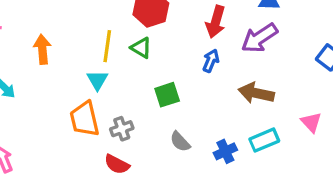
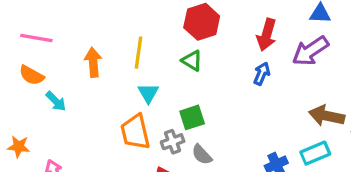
yellow line: (107, 46) -> (139, 53), moved
brown arrow: (256, 93) -> (327, 116), moved
green square: (167, 95) -> (192, 117), moved
gray semicircle: (180, 142) -> (202, 155), moved

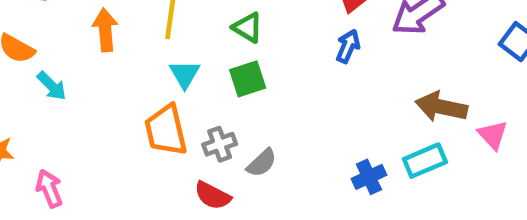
green square: (192, 117) -> (248, 79), moved
gray semicircle: (202, 155) -> (262, 163), turned -90

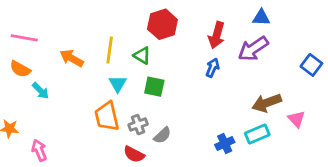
green triangle: (248, 28) -> (142, 55), moved
orange arrow: (105, 30) -> (72, 58), turned -55
green square: (248, 79) -> (154, 87), turned 30
brown arrow: (441, 107) -> (267, 103), turned -32

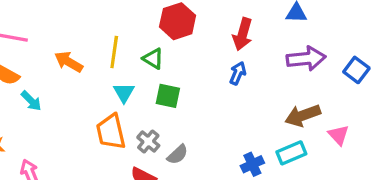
purple arrow: (253, 49) -> (306, 59), moved, turned -152
gray cross: (138, 125) -> (148, 142), turned -30

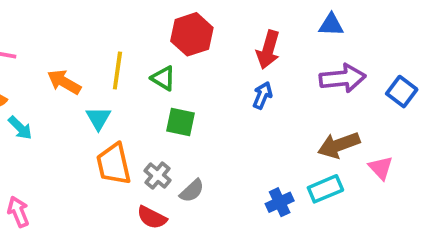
cyan triangle: (124, 93) -> (98, 118), moved

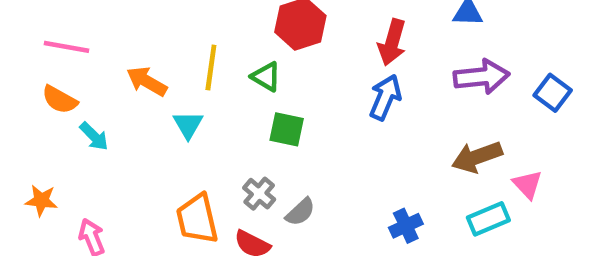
blue arrow: (262, 95) -> (385, 97), size x1.4
orange trapezoid: (114, 164) -> (197, 219), moved
cyan rectangle: (325, 189) -> (488, 219), moved

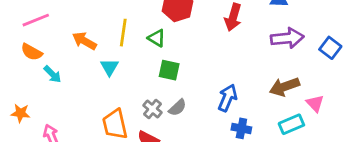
pink line: (67, 47) -> (36, 20), turned -32
blue arrow: (385, 97) -> (228, 98), moved
gray semicircle: (300, 212) -> (177, 108), moved
blue cross: (406, 226) -> (241, 128), turned 36

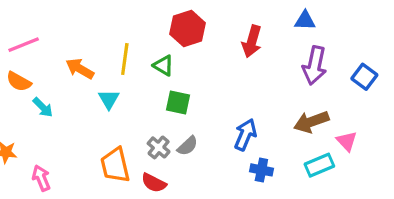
purple arrow: (287, 38) -> (315, 65), turned 108

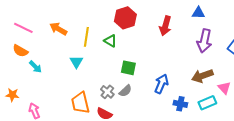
pink line: (24, 45) -> (23, 28), turned 48
orange arrow: (80, 69) -> (58, 29), moved
green square: (178, 102) -> (128, 68), moved
blue cross: (261, 170) -> (180, 104), moved

